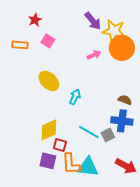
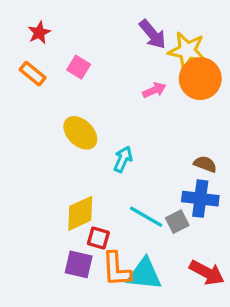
red star: (35, 20) -> (39, 33), moved
orange rectangle: (20, 45) -> (33, 74), turned 35

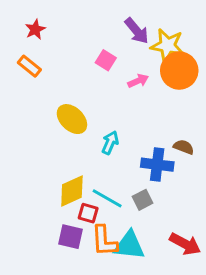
pink square: (79, 67) -> (106, 60), moved
blue cross: (200, 199) -> (157, 165), moved
cyan line: (146, 217) -> (107, 198), moved
gray square: (177, 222) -> (143, 200), moved

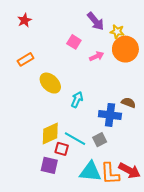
yellow star: (167, 46) -> (117, 32), size x0.6
orange rectangle: (29, 66) -> (26, 59), moved, turned -70
orange L-shape: (104, 241) -> (110, 174), moved

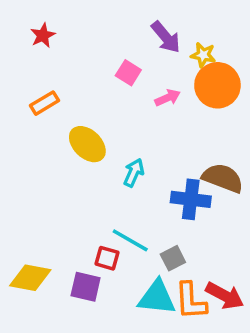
brown semicircle: (128, 103) -> (223, 178), size x1.6
yellow diamond: (50, 133) -> (30, 278), moved, turned 35
gray square: (100, 140) -> (173, 258), moved

